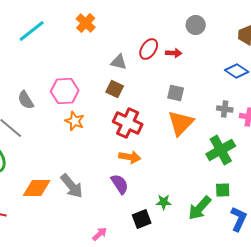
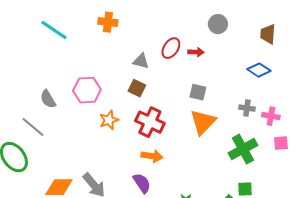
orange cross: (86, 23) -> (108, 22), turned -36
cyan line: (32, 31) -> (54, 30), turned 72
orange star: (75, 121) -> (109, 120), moved, turned 30

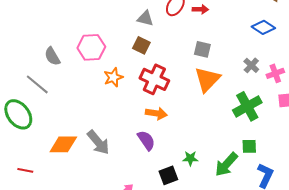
gray cross: (247, 108) -> (251, 65), turned 35
pink cross: (271, 116) -> (275, 73), turned -30

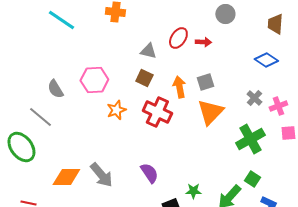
gray square: (202, 49) -> (205, 82), turned -30
orange arrow: (156, 113) -> (179, 87), moved, turned -110
green square: (249, 146) -> (252, 179), turned 35

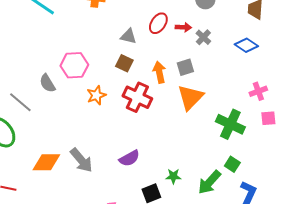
gray semicircle: (55, 89) -> (47, 83), moved
gray cross: (254, 98) -> (203, 37), moved
green cross: (250, 139) -> (230, 124), turned -36
purple semicircle: (149, 173) -> (129, 158), turned 95

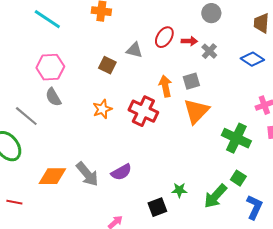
brown square: (124, 63) -> (107, 65), moved
pink hexagon: (74, 65) -> (50, 67), moved
purple semicircle: (129, 158) -> (121, 172), moved

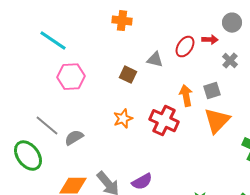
cyan line: (47, 19) -> (53, 41), moved
red arrow: (189, 41) -> (210, 40), moved
gray semicircle: (53, 97) -> (74, 138), moved, turned 90

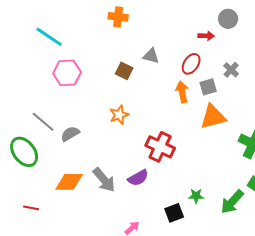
red ellipse: (185, 47) -> (191, 64), moved
gray cross: (230, 61) -> (231, 70), moved
red cross: (164, 121) -> (160, 147), moved
orange triangle: (217, 121) -> (213, 117), turned 32

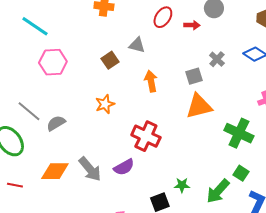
red ellipse: (191, 64) -> (163, 17), moved
brown square: (124, 71) -> (110, 60), turned 30
orange arrow: (182, 92) -> (151, 81), moved
red line: (31, 208) -> (15, 185), moved

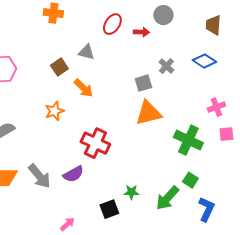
orange arrow: (151, 81) -> (83, 88), moved, turned 145

